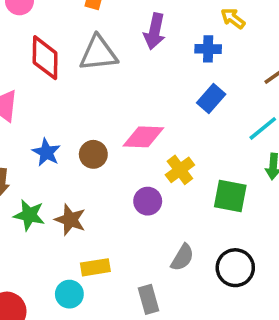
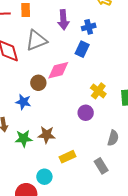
blue cross: (208, 49) -> (89, 27), moved
blue rectangle: (211, 99) -> (82, 49), moved
pink diamond: (143, 137) -> (58, 70), moved
brown circle: (93, 154) -> (38, 83), moved
cyan circle: (69, 294) -> (44, 177), moved

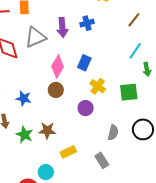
purple arrow: (63, 20) -> (62, 27), moved
blue rectangle: (82, 49) -> (84, 63), moved
pink diamond: (58, 70) -> (58, 66), turned -45
brown circle: (38, 83) -> (56, 90), moved
green star: (24, 138) -> (25, 135), turned 30

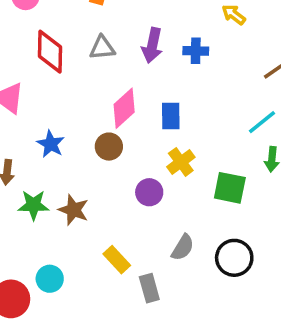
gray triangle: (35, 37) -> (102, 48), size x0.7
blue rectangle: (84, 63) -> (171, 116), turned -42
green star: (25, 135) -> (34, 205), turned 30
yellow rectangle: (68, 152) -> (117, 260), moved, turned 56

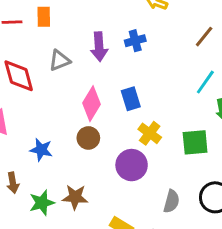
purple circle: (149, 192) -> (132, 165), size x1.4

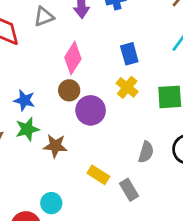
blue rectangle: (131, 99) -> (129, 54), moved
purple circle: (132, 165) -> (91, 110), moved
green star: (42, 203) -> (27, 129), moved

